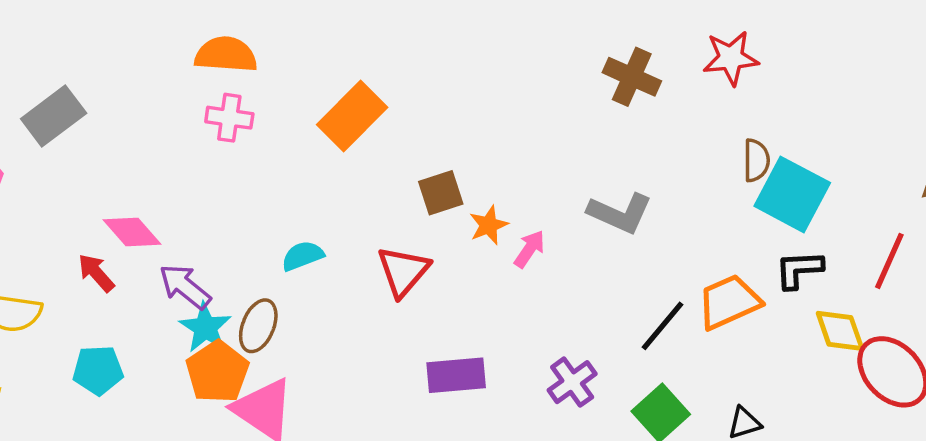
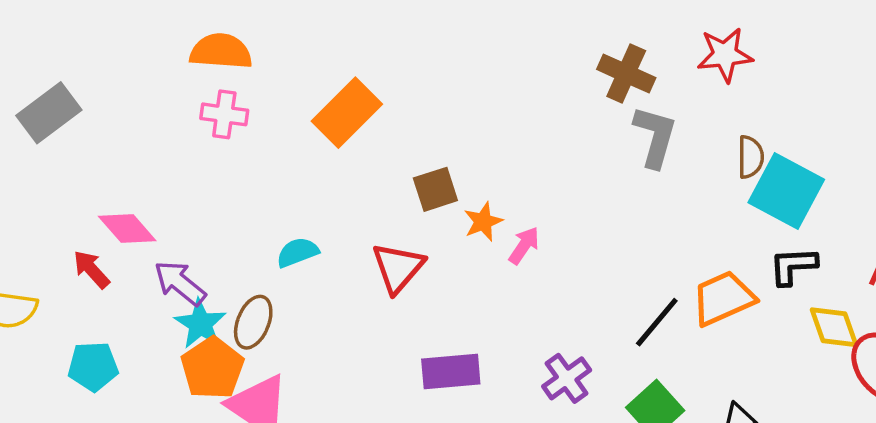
gray L-shape: (620, 213) -> (655, 137), moved, turned -98

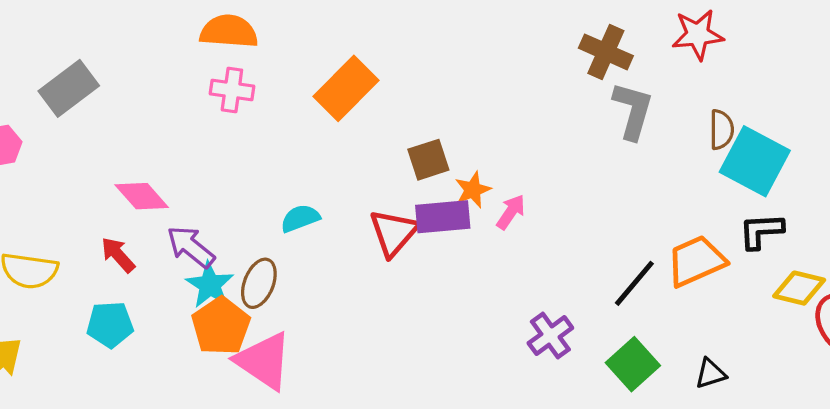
red arrow: (91, 269) -> (118, 255), moved
yellow diamond: (834, 327) -> (799, 288), turned -57
purple rectangle: (451, 372) -> (443, 217), moved

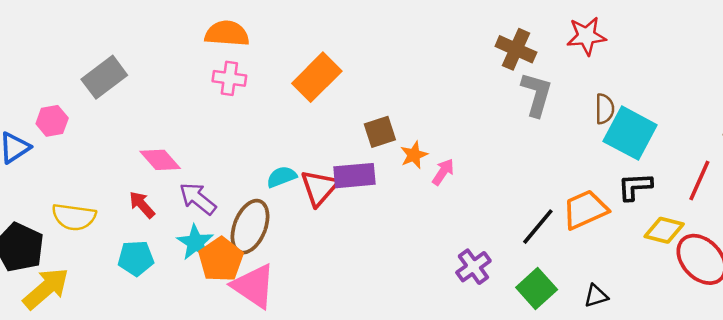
purple rectangle: (443, 217) -> (354, 176), moved
red triangle: (394, 233) -> (319, 188), moved
brown ellipse: (259, 283) -> (250, 227), size x1.4
cyan star: (210, 285) -> (195, 242), moved

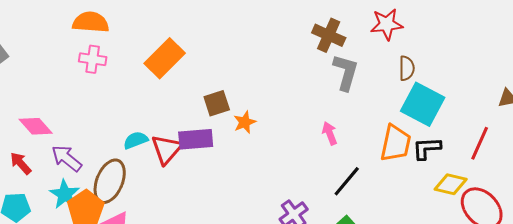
brown semicircle: (605, 109) -> (407, 68), moved
pink arrow: (443, 172) -> (330, 133), moved, turned -55
orange trapezoid: (585, 210) -> (396, 143), moved, turned 126

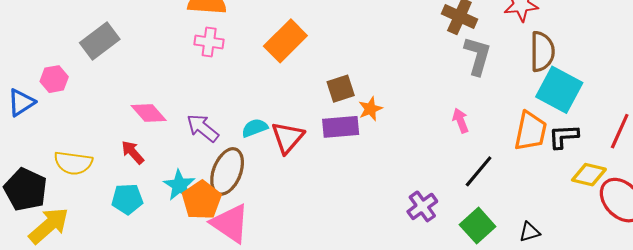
brown semicircle: (407, 68) -> (542, 52), size x1.5
purple rectangle: (196, 139) -> (341, 127), moved
purple arrow: (67, 158) -> (203, 128), moved

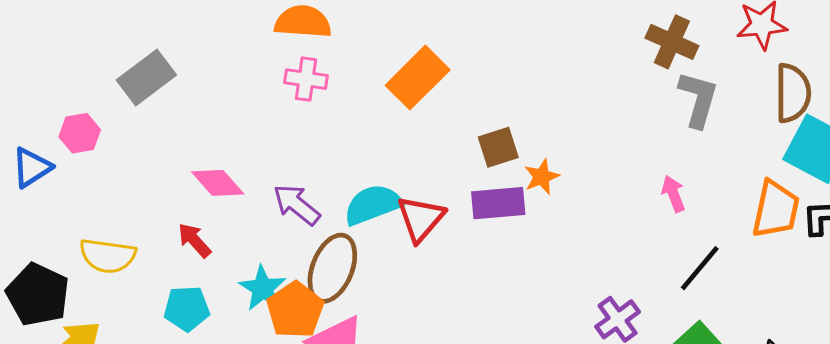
cyan semicircle: (255, 128) -> (373, 205), size x1.5

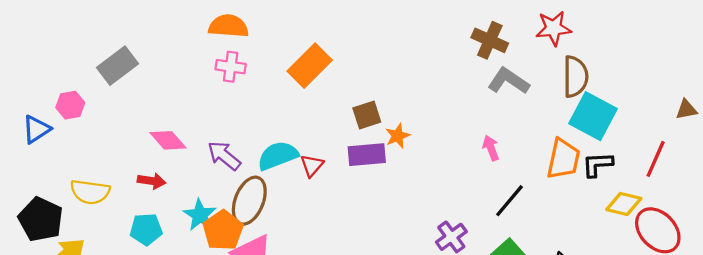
gray L-shape: (698, 99) -> (508, 81), turned -72
red triangle: (421, 219) -> (312, 166), size x0.7
red arrow: (194, 240) -> (152, 181), turned 140

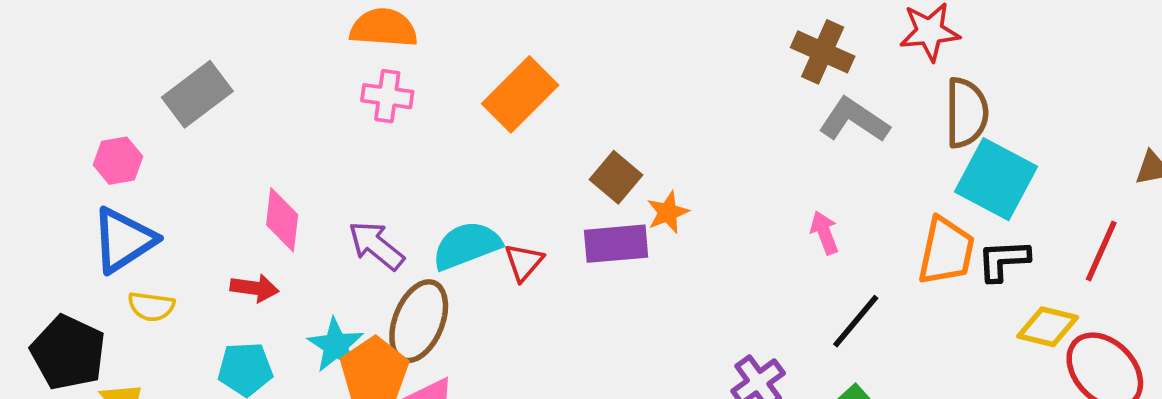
brown square: (367, 115) -> (616, 177), turned -32
blue triangle: (36, 129) -> (124, 240), moved, size x1.4
pink diamond: (168, 140) -> (282, 220), turned 48
yellow semicircle: (90, 192) -> (151, 306), size x0.7

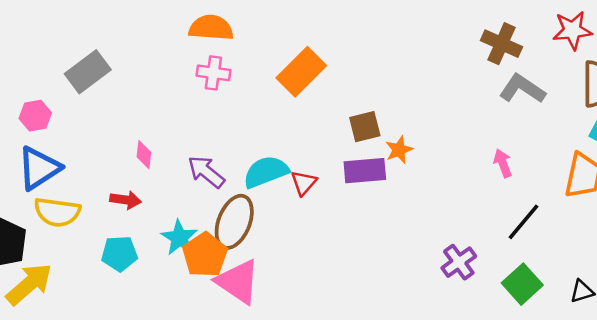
brown square: (616, 177) -> (365, 127), turned 36
pink diamond: (282, 220) -> (144, 155), size x0.7
yellow semicircle: (151, 306) -> (57, 212), size x1.5

